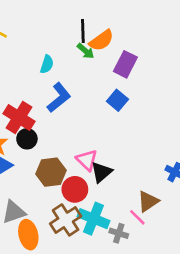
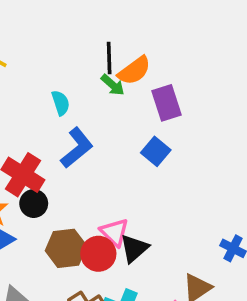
cyan semicircle: (47, 64) -> (61, 103), turned -36
purple rectangle: (125, 64) -> (167, 103), turned -45
red circle: (75, 189) -> (98, 254), moved

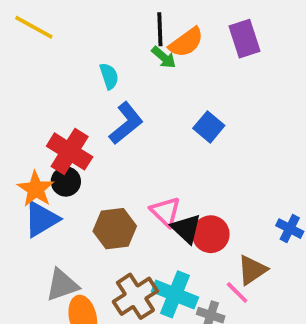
purple rectangle: (167, 103) -> (245, 39), moved
black circle: (34, 203) -> (66, 182), moved
black triangle: (134, 248) -> (186, 229), turned -36
red circle: (98, 254) -> (211, 234), moved

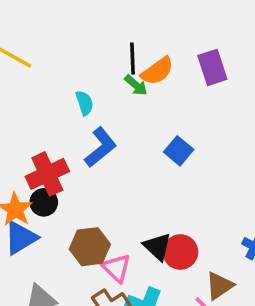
red cross: (70, 151) -> (47, 174), turned 33
pink triangle: (166, 212) -> (116, 268), moved

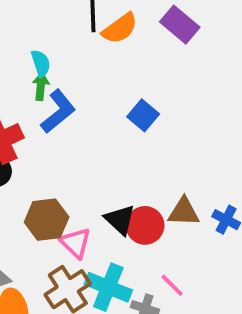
purple rectangle: (212, 67) -> (180, 25), turned -32
green arrow: (136, 85) -> (41, 86), moved, turned -125
brown triangle: (219, 286) -> (184, 212), moved, turned 36

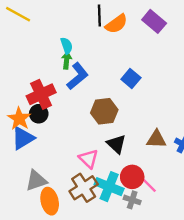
brown hexagon: (47, 220) -> (104, 111), moved
red circle: (145, 225) -> (132, 177), moved

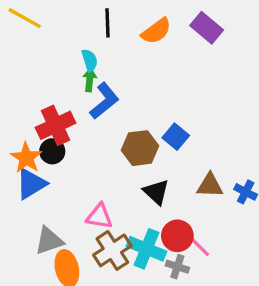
black line: (99, 15) -> (107, 23), moved
blue square: (131, 79) -> (176, 137), moved
pink triangle: (88, 159) -> (99, 216), moved, turned -35

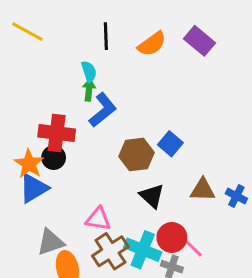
red cross: (56, 125) -> (57, 133), turned 32

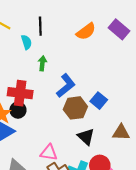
black line: (106, 36) -> (40, 26), moved
cyan semicircle: (89, 72) -> (26, 42), moved
blue L-shape: (103, 110) -> (66, 86), moved

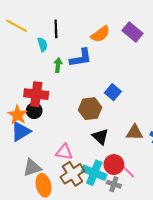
blue L-shape: (66, 86) -> (81, 58), moved, turned 30
blue square: (99, 101) -> (113, 92), moved

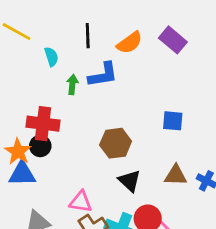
black line: (56, 29) -> (88, 36), moved
blue square: (113, 92) -> (173, 121), moved, turned -35
blue triangle: (21, 131) -> (22, 174), turned 30

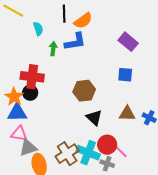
purple rectangle: (173, 40) -> (128, 42), moved
orange semicircle: (130, 43) -> (83, 21), moved
pink triangle: (81, 202) -> (19, 134), moved

